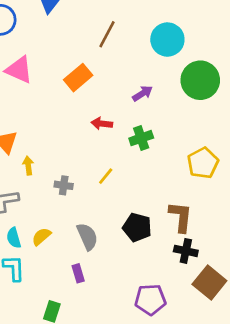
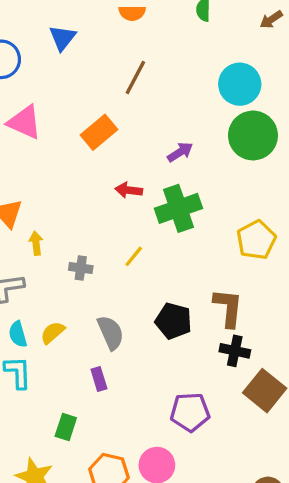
cyan circle: (167, 40) -> (240, 84), moved
green cross: (141, 138) -> (178, 208), size x1.5

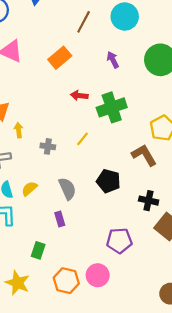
cyan circle: (240, 84) -> (125, 17), moved
purple arrow: (180, 152) -> (113, 60), moved, turned -84
brown L-shape: (228, 308) -> (144, 155), moved, turned -36

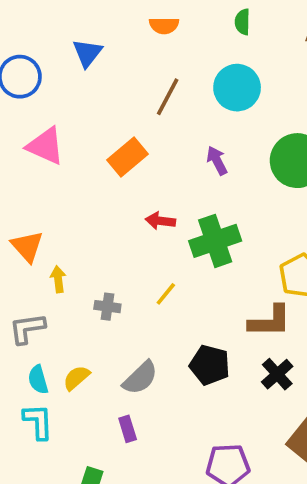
brown L-shape: (144, 155) -> (270, 321), turned 120
gray semicircle: (67, 189) -> (140, 378), turned 70
black cross: (149, 201) -> (277, 374), moved, turned 36

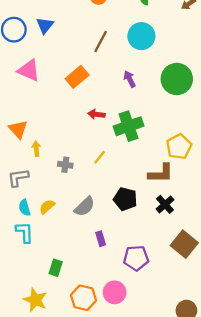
blue triangle: (87, 53) -> (45, 25), moved
purple rectangle: (128, 429) -> (101, 239), moved

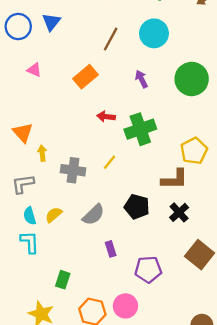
pink triangle: (29, 70) -> (34, 70), size x0.6
gray cross: (65, 165) -> (73, 170), size x1.5

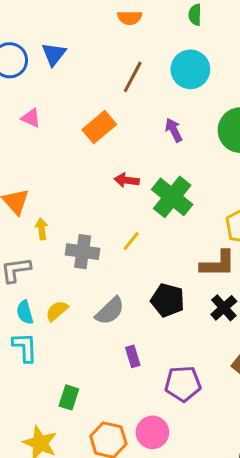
green cross: (140, 129) -> (172, 197), turned -32

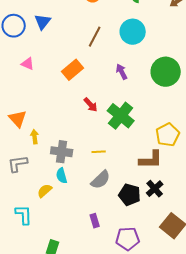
red arrow: (127, 180) -> (91, 105), turned -140
yellow line: (131, 241) -> (99, 152), moved, turned 48
black pentagon: (168, 300) -> (130, 195), moved
gray semicircle: (110, 311) -> (101, 180), moved
cyan semicircle: (25, 312) -> (62, 176), moved

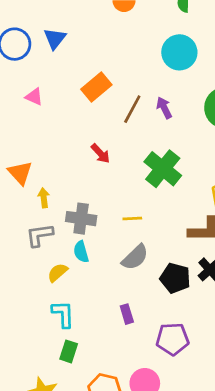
brown line: (95, 37) -> (132, 109), moved
orange rectangle: (73, 70) -> (96, 87), moved
red arrow: (91, 105) -> (100, 153), moved
gray L-shape: (18, 164) -> (40, 235), moved
cyan L-shape: (24, 215) -> (63, 314), moved

